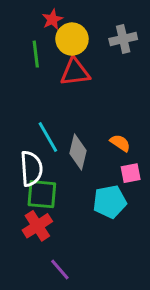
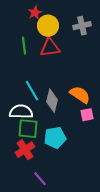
green line: (36, 54) -> (24, 46), moved
orange semicircle: (120, 143) -> (80, 95), size x1.5
white semicircle: (31, 169) -> (21, 112), turned -85
cyan pentagon: (110, 202) -> (55, 138), moved

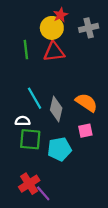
red star: (35, 13) -> (60, 15), moved
white semicircle: (21, 112) -> (23, 121), size x0.6
pink square: (87, 115) -> (85, 131), moved
red cross: (25, 150) -> (29, 184), moved

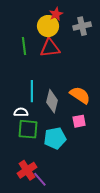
cyan line: (35, 98) -> (32, 91), turned 30

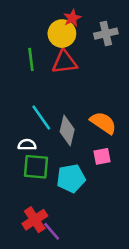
cyan line: (32, 91) -> (41, 118), turned -35

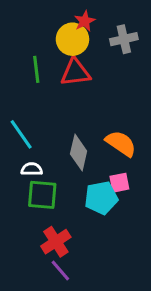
cyan line: (41, 118) -> (21, 134), moved
cyan pentagon: (71, 178) -> (101, 198), moved
red cross: (35, 220) -> (56, 242), moved

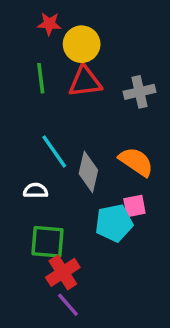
red star: (85, 21) -> (49, 24), moved, turned 30
gray cross: (124, 39) -> (139, 92), moved
cyan line: (21, 134) -> (54, 151), moved
green square: (42, 195) -> (48, 242), moved

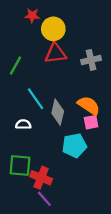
green line: (41, 78) -> (16, 66), moved, turned 36
pink square: (134, 206) -> (91, 122), moved
green square: (48, 242) -> (20, 165), moved
red cross: (63, 272) -> (41, 178), turned -35

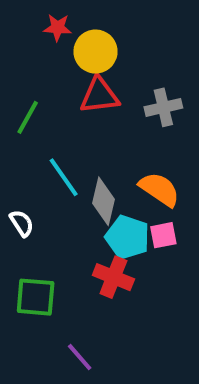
pink square: (91, 122) -> (163, 235), moved
white semicircle: (23, 124) -> (22, 223), moved, turned 56
cyan pentagon: (74, 145) -> (127, 237), moved, turned 30
red cross: (41, 178) -> (113, 277), moved

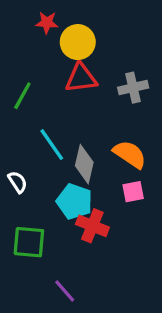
cyan pentagon: (127, 237) -> (74, 201), moved

